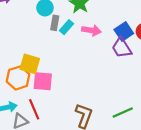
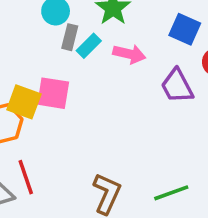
blue square: (124, 31) -> (185, 29), moved, turned -36
pink square: (43, 81) -> (53, 93), moved

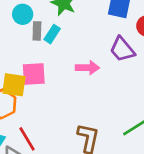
pink arrow: (129, 54) -> (87, 68), moved

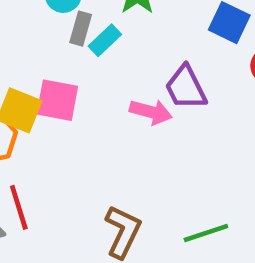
purple trapezoid: (122, 49) -> (186, 88), moved

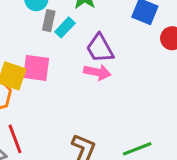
purple trapezoid: (186, 88) -> (100, 48), moved

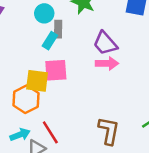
cyan rectangle: (65, 27) -> (50, 41), moved

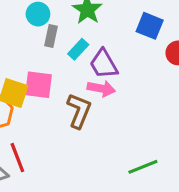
cyan rectangle: (50, 41) -> (78, 49), moved
brown L-shape: (109, 131) -> (79, 111), moved

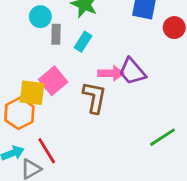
purple trapezoid: (104, 64) -> (132, 71), moved
pink square: (38, 85) -> (53, 81), turned -36

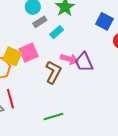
gray rectangle: (56, 34) -> (40, 22), turned 40
green line: (162, 137) -> (53, 116), moved

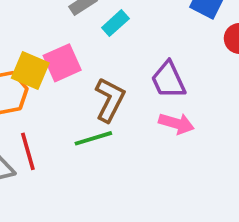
pink arrow: (69, 59) -> (176, 123), moved
green line: (53, 116) -> (93, 138), moved

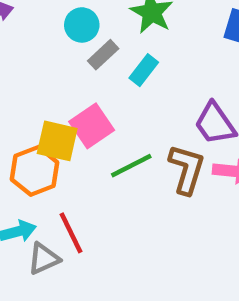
brown L-shape: (110, 100) -> (187, 169), moved
green line: (93, 138) -> (131, 166), moved

